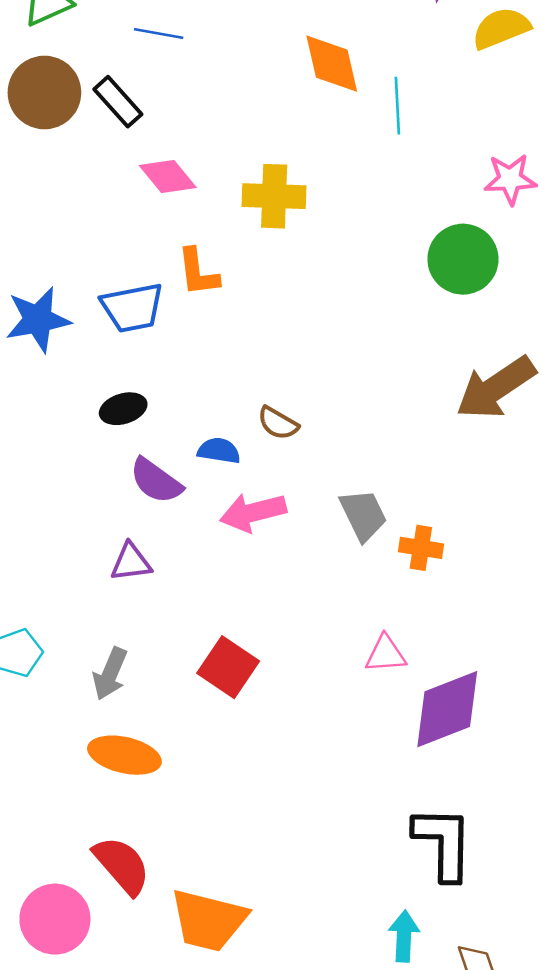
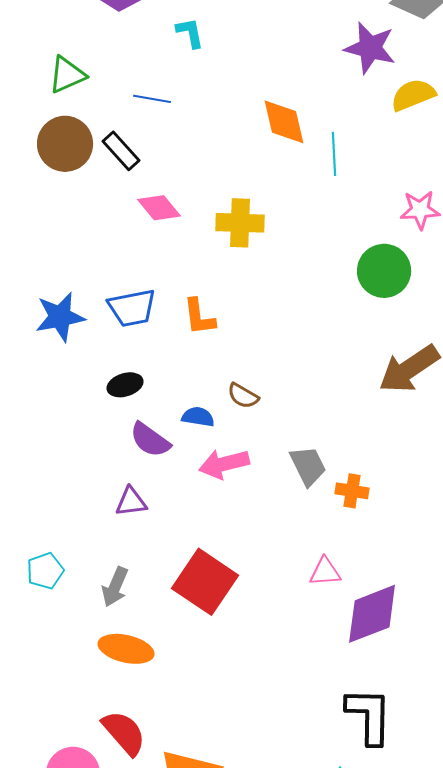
orange L-shape: (198, 272) -> (199, 317), moved
red square: (228, 667) -> (205, 582), size x1.4

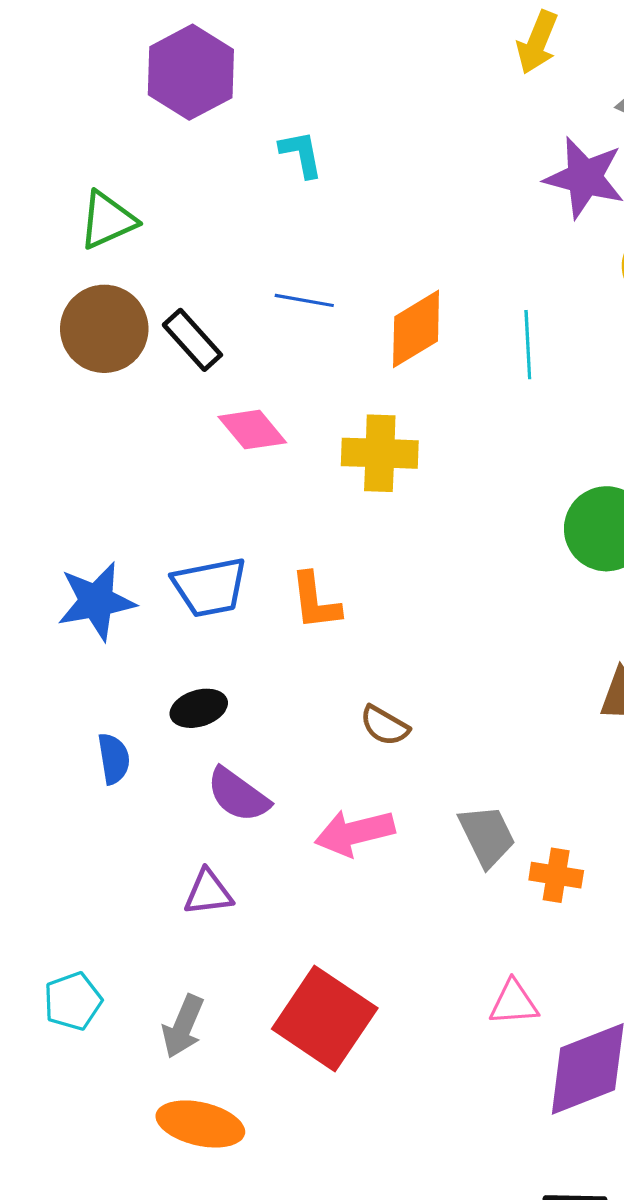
blue line: (152, 99) -> (304, 300), moved
orange diamond: (284, 122) -> (416, 329), moved, turned 72
blue semicircle: (198, 417) -> (114, 759), moved, turned 72

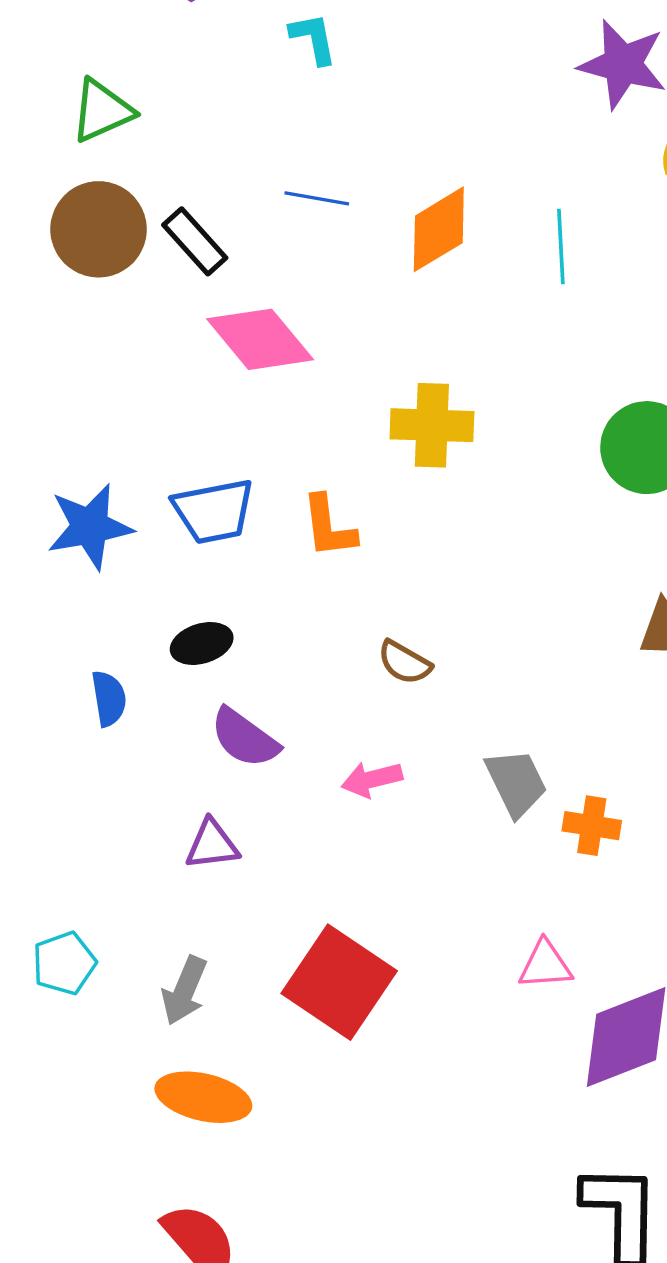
pink diamond: (252, 430) -> (260, 339), size x1.4
yellow cross: (380, 453) -> (432, 425), moved
pink arrow: (355, 833) -> (372, 779), size x0.7

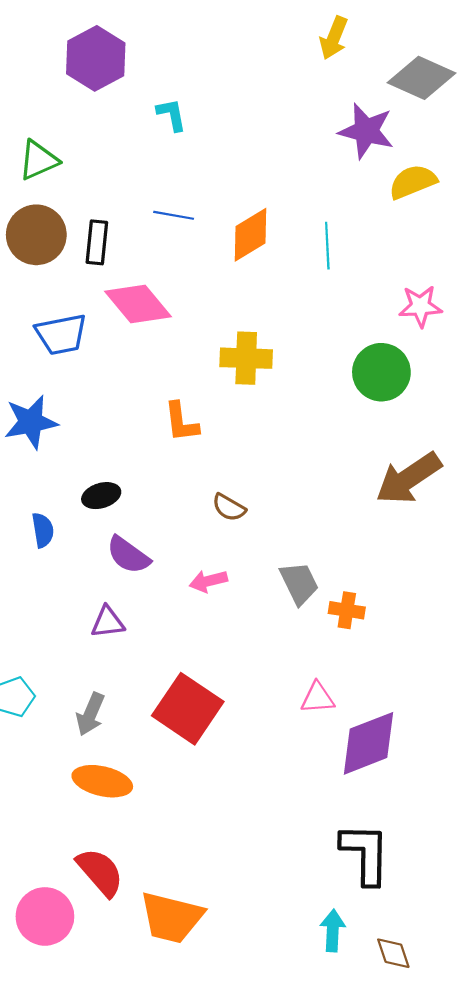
black rectangle: (195, 241) -> (97, 242), turned 48
blue trapezoid: (214, 511) -> (61, 334), moved

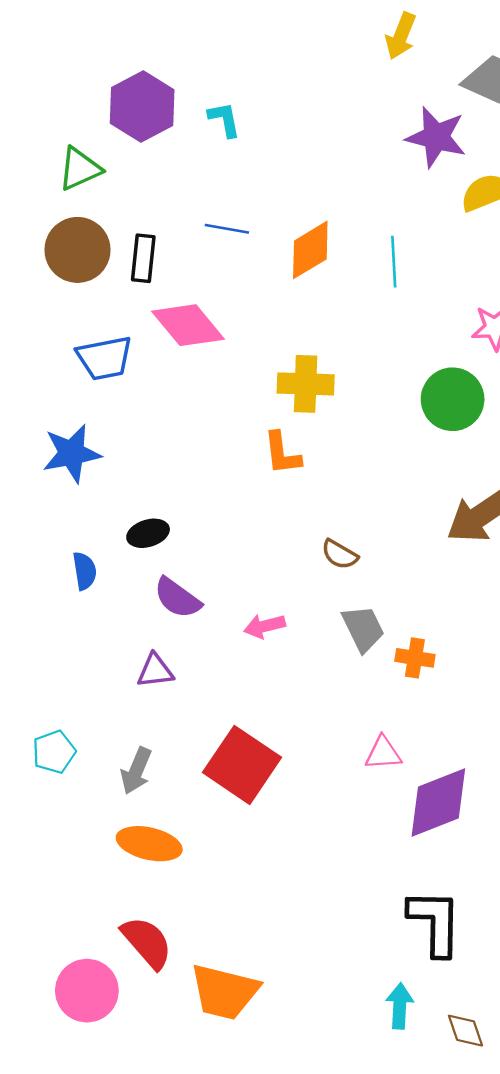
purple hexagon: (96, 58) -> (142, 107), moved
orange L-shape: (181, 422) -> (282, 453), moved
brown semicircle: (229, 507) -> (340, 554), moved

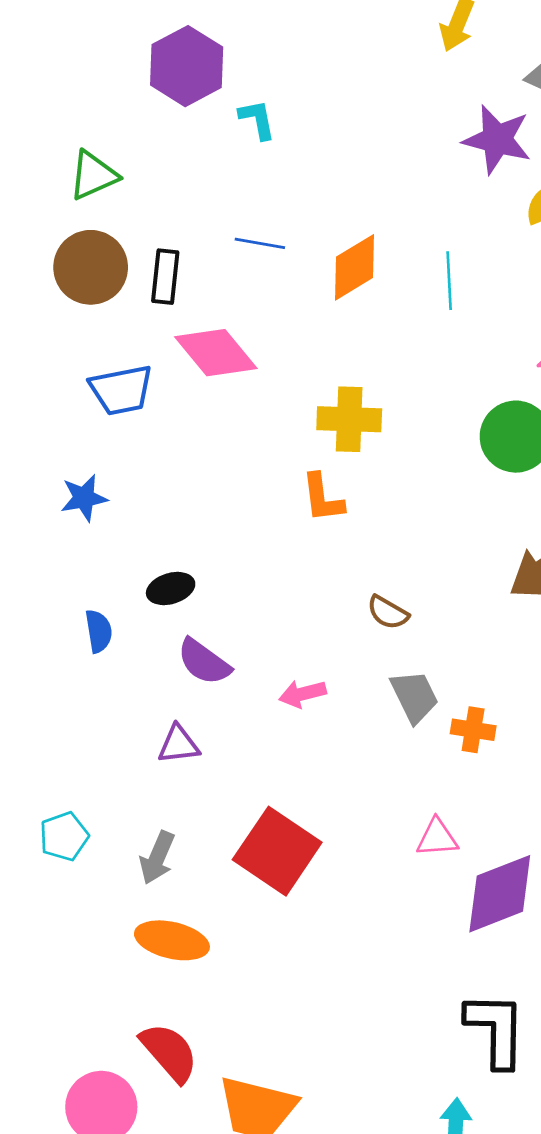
purple hexagon: (142, 107) -> (187, 66), moved
blue star: (72, 453) -> (84, 498), size x0.7

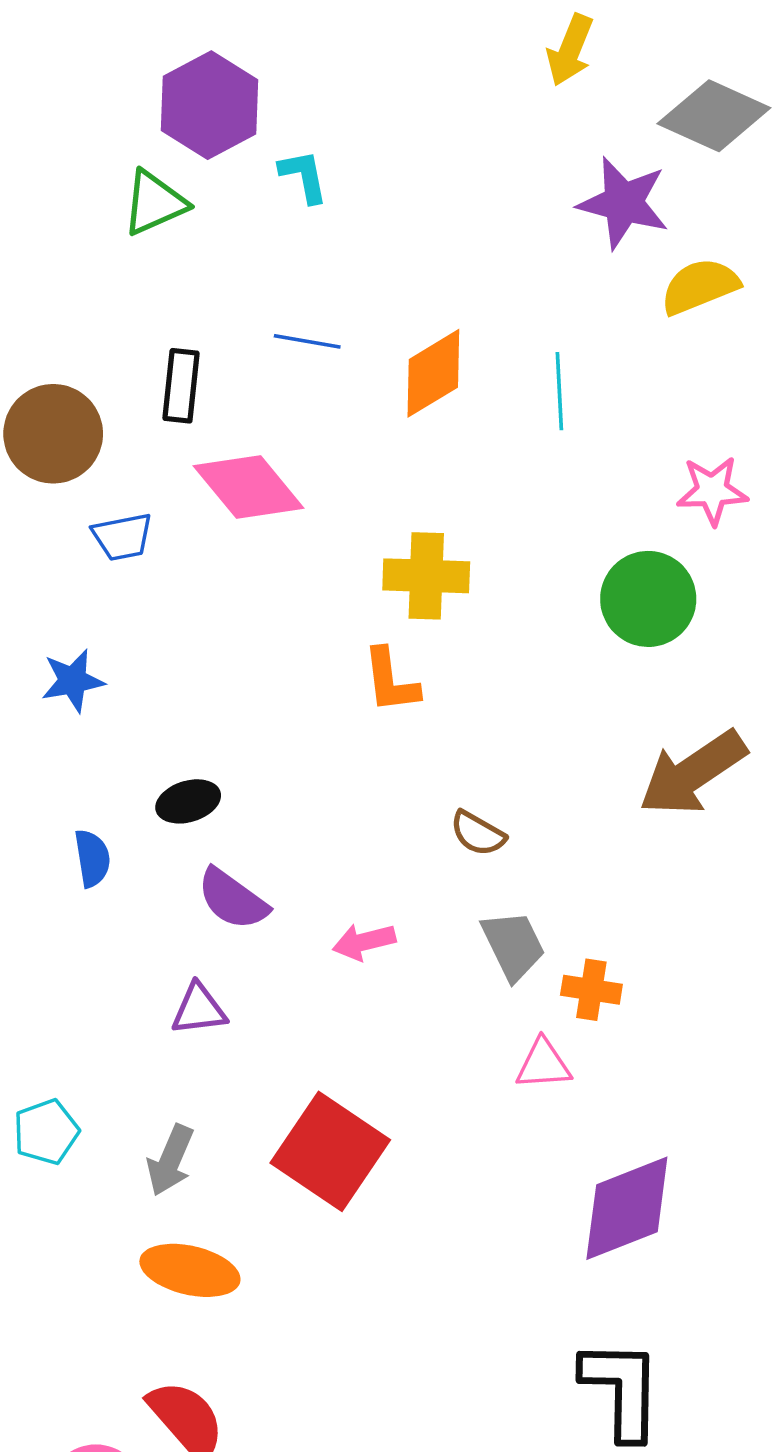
green triangle: (93, 175) -> (154, 203), moved
brown circle: (91, 267) -> (53, 434), moved
blue trapezoid: (121, 390) -> (122, 537), size x0.7
pink triangle: (437, 838) -> (543, 1064), moved

